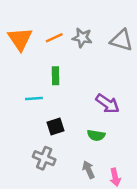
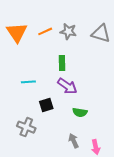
green rectangle: (56, 76) -> (62, 63), moved
purple arrow: (108, 104) -> (67, 86), moved
gray cross: (44, 158) -> (26, 127), moved

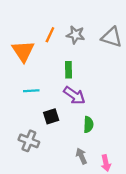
orange line: (45, 31) -> (50, 35), turned -40
orange triangle: (17, 32) -> (23, 51), moved
green semicircle: (80, 112) -> (88, 125), turned -96

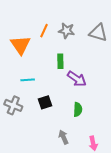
purple arrow: (74, 95) -> (77, 79), moved
gray cross: (29, 141) -> (13, 105), moved
gray arrow: (81, 156) -> (63, 137), moved

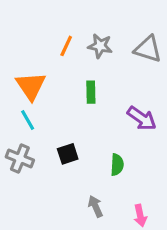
orange triangle: (20, 45) -> (31, 86), moved
purple arrow: (77, 79) -> (142, 118), moved
cyan line: (28, 80) -> (28, 120), moved, turned 64

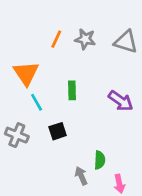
green rectangle: (91, 92) -> (72, 90), moved
cyan line: (28, 120) -> (37, 102), moved
green semicircle: (117, 165) -> (100, 160), moved

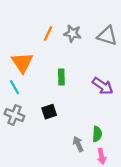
cyan line: (37, 102) -> (14, 87), moved
green semicircle: (100, 160) -> (97, 134), moved
gray arrow: (81, 176) -> (78, 144), moved

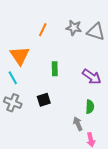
gray star: (73, 33) -> (74, 28), moved
green semicircle: (97, 134) -> (90, 107), moved
gray arrow: (78, 144) -> (78, 124), moved

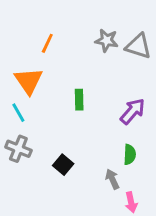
orange line: (43, 30) -> (47, 43), moved
purple arrow: (92, 77) -> (133, 111), turned -84
black square: (44, 100) -> (63, 165), moved, turned -32

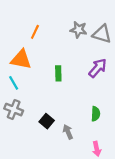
orange triangle: (29, 81) -> (21, 60), turned -45
purple arrow: (133, 111) -> (98, 68), moved
gray arrow: (112, 179) -> (68, 132), moved

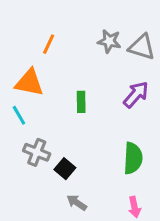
gray cross: (14, 110) -> (37, 152), moved
green semicircle: (96, 114) -> (133, 158), size x1.5
gray arrow: (68, 132) -> (77, 203), moved, turned -32

